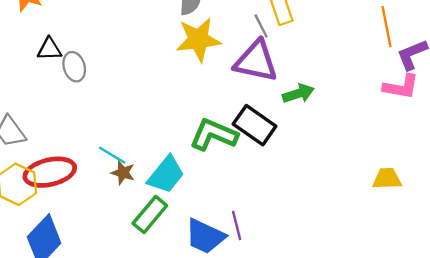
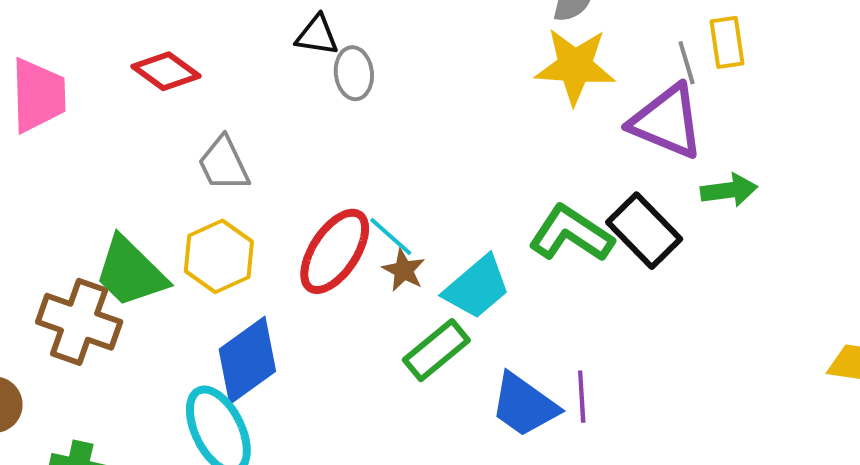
red ellipse: (50, 172) -> (335, 251), moved, turned -54

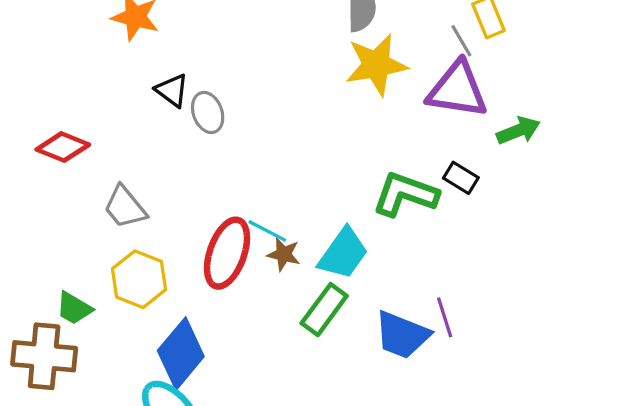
black triangle: (317, 35) -> (172, 90), turned 42
black rectangle: (644, 231) -> (461, 178), size x0.6
green trapezoid: (130, 272) -> (74, 308), size x0.6

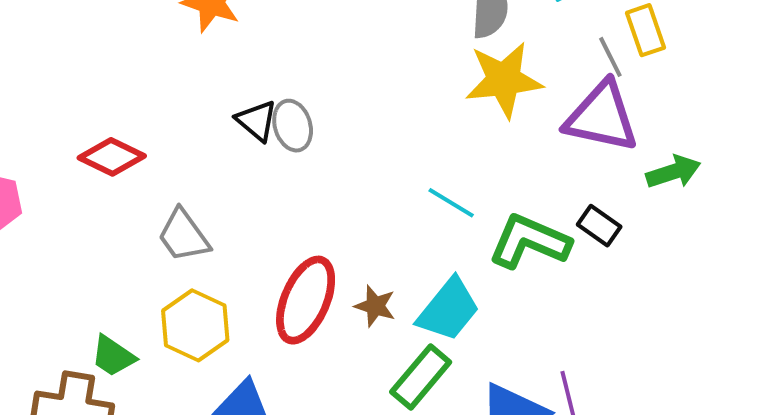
black triangle: (172, 90) -> (257, 121), moved
cyan line: (267, 231) -> (451, 203), moved

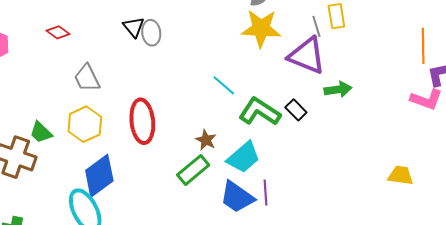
red diamond: (112, 157) -> (58, 32), size x0.7
red ellipse: (306, 300) -> (142, 121), turned -39
brown star: (375, 306) -> (206, 140), moved
cyan trapezoid: (448, 310) -> (244, 157), moved

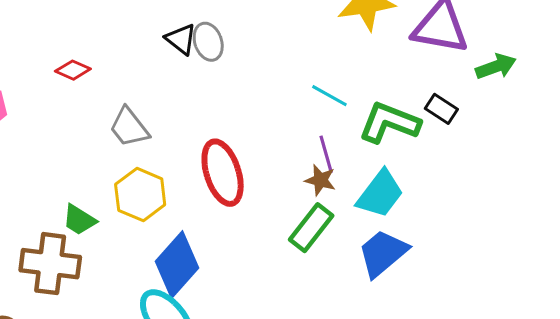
purple line: (265, 192) -> (326, 154), moved
blue trapezoid: (237, 197) -> (383, 253), turned 117

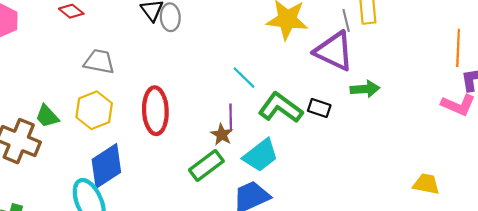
black rectangle: (441, 109) -> (319, 108), turned -30
gray trapezoid: (129, 127) -> (99, 62), turned 124

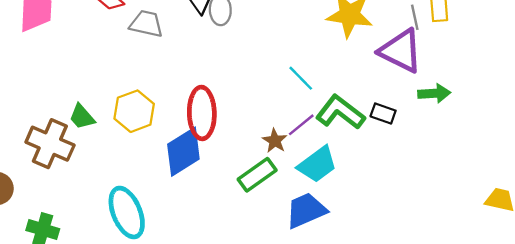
gray trapezoid: (99, 62) -> (146, 24), moved
purple line: (231, 118) -> (301, 125), moved, turned 50
blue diamond: (106, 166) -> (183, 152), moved

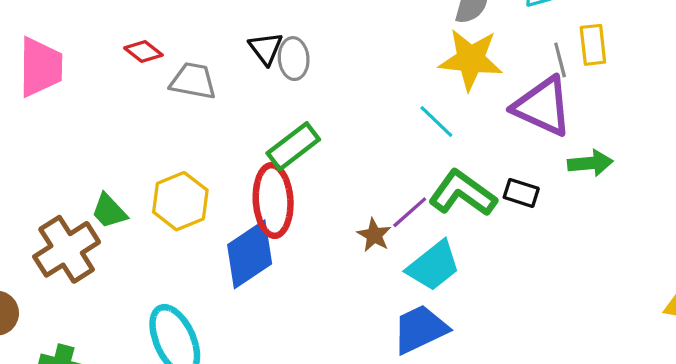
cyan line: (301, 78) -> (436, 122), moved
brown cross: (50, 144) -> (67, 249), turned 36
green rectangle: (257, 175) -> (293, 146), moved

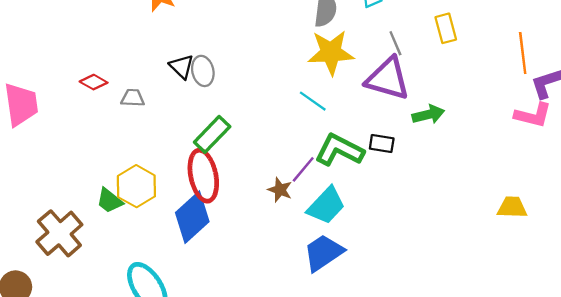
yellow rectangle: (593, 45) -> (446, 28), moved
gray trapezoid: (193, 81) -> (133, 98), size x0.7
green trapezoid: (109, 211) -> (110, 201), moved

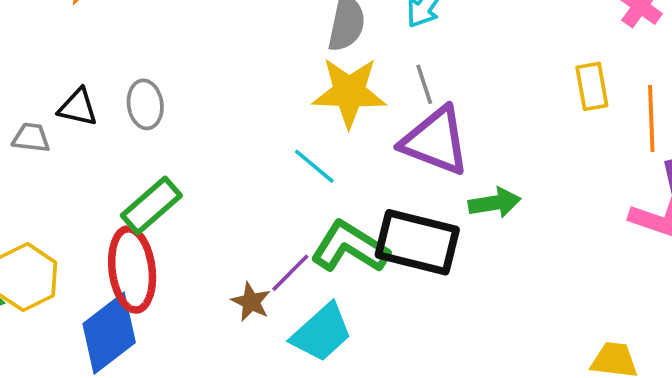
yellow rectangle: (446, 28) -> (592, 86), moved
gray line: (395, 43) -> (424, 84), moved
black triangle: (182, 67) -> (78, 107), moved, turned -36
black rectangle: (382, 143) -> (417, 242), size x2.0

